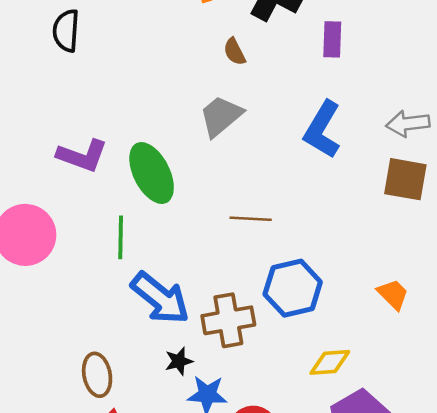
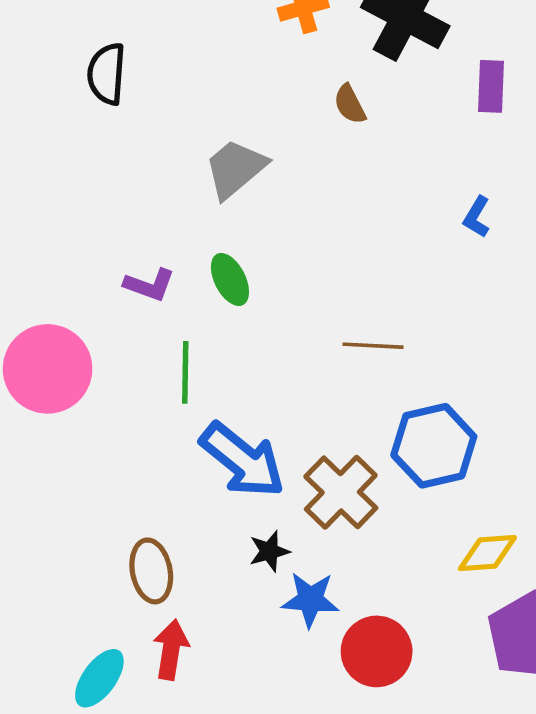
gray trapezoid: (221, 116) -> (235, 169), moved
blue L-shape: (322, 130) -> (477, 217), size x0.5
purple L-shape: (82, 156) -> (149, 285), moved, size x0.7
green ellipse: (152, 173) -> (230, 279), size x0.6
brown cross: (228, 320) -> (341, 492), turned -36

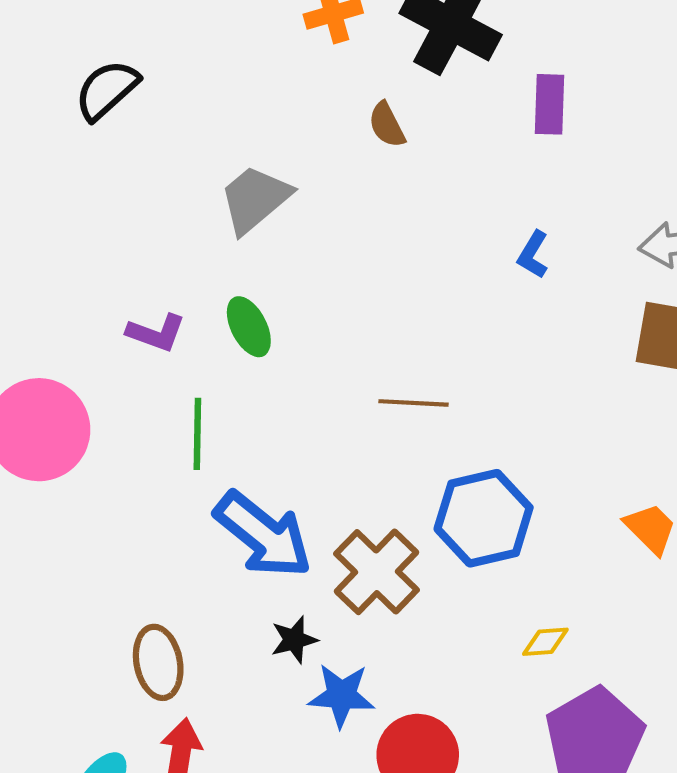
black semicircle: (107, 74) -> (107, 90), turned 44
yellow diamond: (487, 553) -> (545, 642), size x0.7

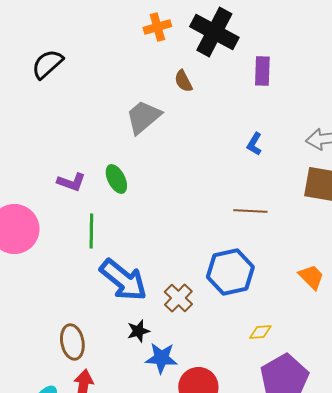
gray trapezoid: (255, 199) -> (143, 117), moved
brown line: (414, 403) -> (250, 211), moved
brown cross: (376, 572) -> (178, 298), size x0.7

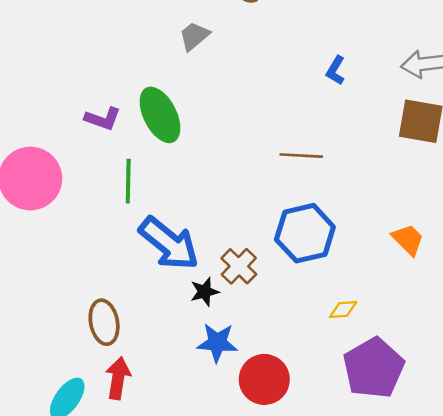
gray trapezoid: (143, 117) -> (194, 36), size x0.7
green ellipse: (116, 179) -> (160, 115), size x1.5
brown line: (250, 211) -> (301, 156), moved
black star: (138, 331) -> (205, 292), moved

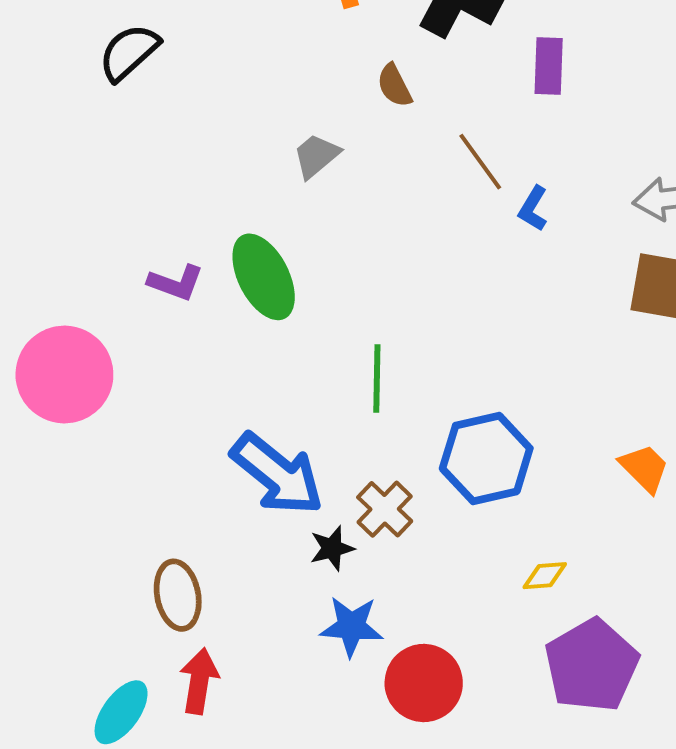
brown line: (301, 156) -> (480, 162), moved, turned 51
green line: (128, 181) -> (377, 378), moved

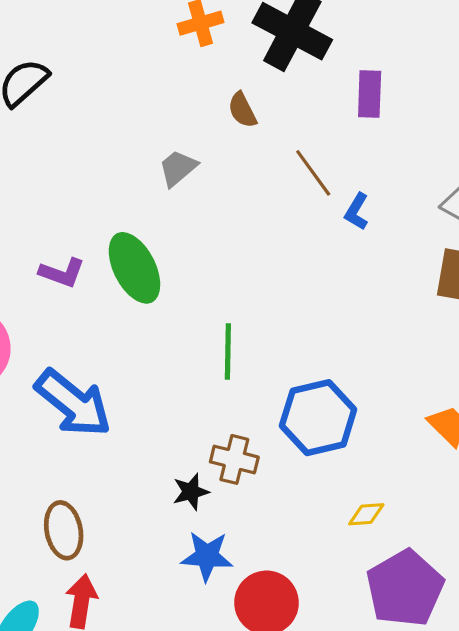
blue arrow: (277, 474) -> (73, 403), moved
brown cross: (385, 509) -> (234, 459), turned -30

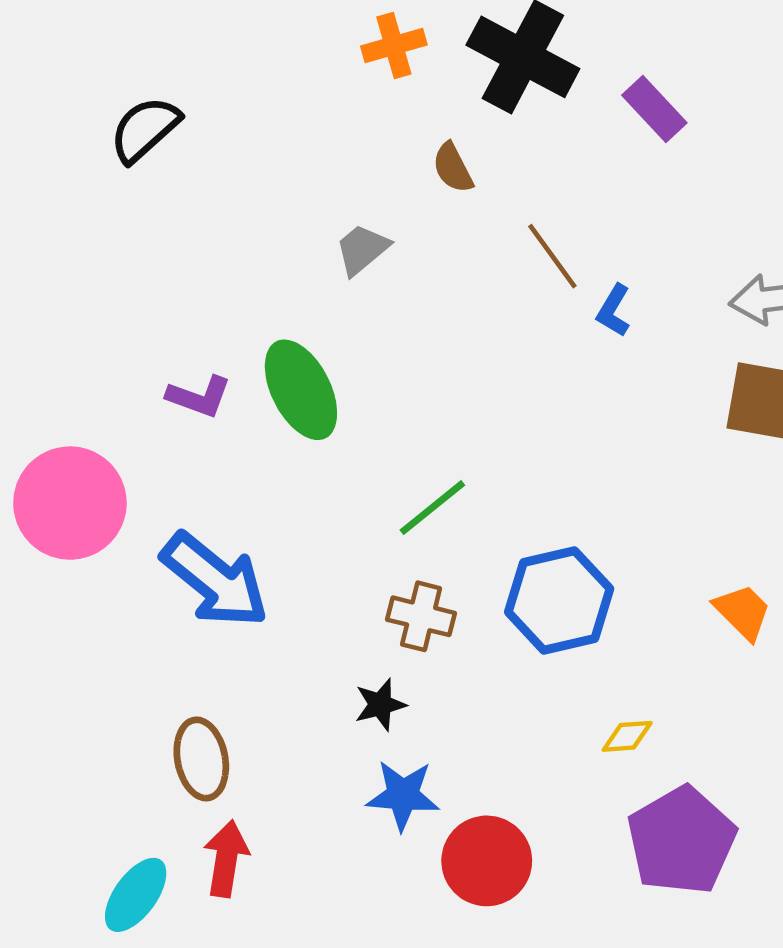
purple rectangle: (370, 94) -> (654, 109), moved, turned -45
green line: (228, 352) -> (432, 508), turned 50
brown cross: (234, 459) -> (421, 616), moved

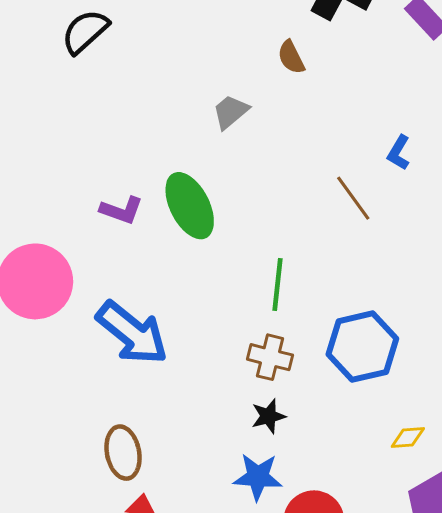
brown line: (552, 256) -> (353, 198), moved
green line: (432, 508) -> (278, 284), turned -45
black star: (380, 705) -> (268, 416), moved

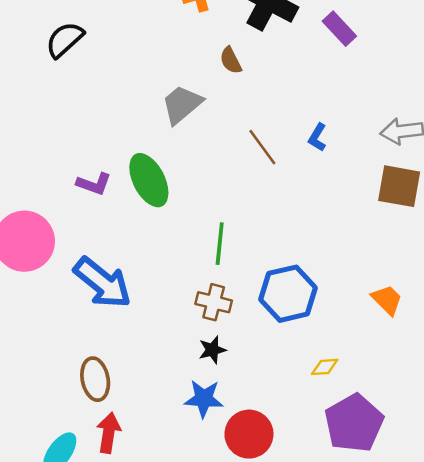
gray trapezoid: (231, 112) -> (182, 104), size x1.4
brown line: (353, 198) -> (262, 147), moved

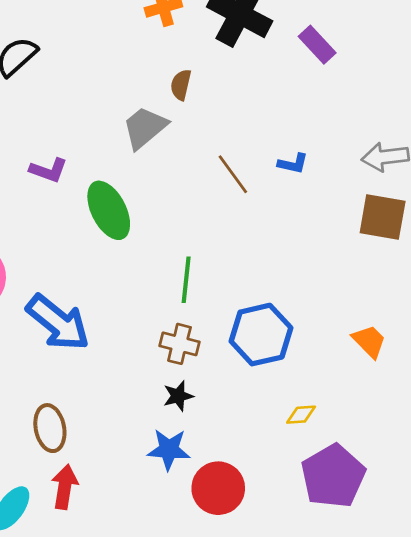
brown semicircle: (231, 60) -> (181, 85), moved, turned 40
blue L-shape: (317, 137) -> (293, 164), turned -108
purple L-shape: (94, 184) -> (49, 170), moved

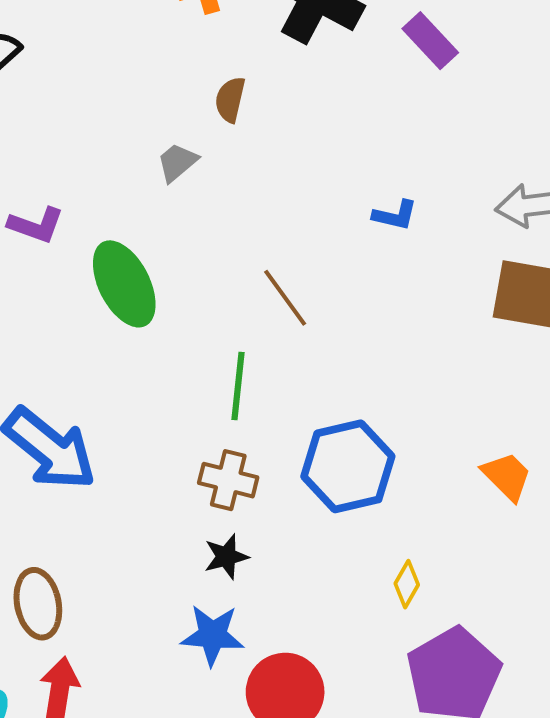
gray trapezoid: (145, 127) -> (177, 162), size x0.6
brown line: (233, 174) -> (285, 298), moved
yellow diamond: (301, 415) -> (407, 584), turned -56

